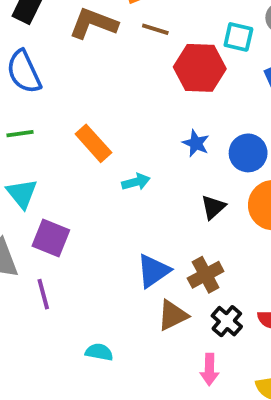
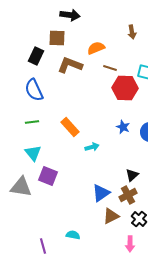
brown line: (155, 29) -> (110, 68), moved
black triangle: (213, 207) -> (132, 175), moved
purple line: (43, 294) -> (43, 246), moved

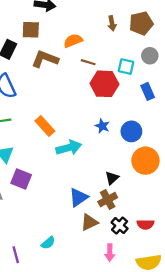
cyan arrow: (92, 147) -> (69, 148), size x1.6
cyan semicircle: (73, 235) -> (48, 243), turned 128

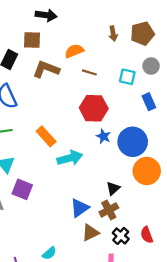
red hexagon: (104, 84) -> (94, 108), moved
blue circle: (131, 131) -> (133, 142), size x1.4
red semicircle: (145, 224) -> (147, 235), turned 70

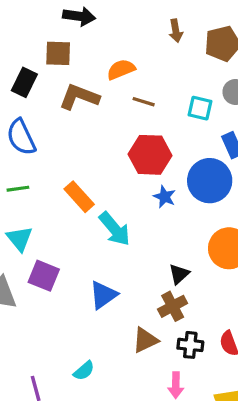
brown arrow: (113, 34) -> (176, 31), moved
blue circle: (133, 142) -> (210, 181), moved
cyan arrow: (70, 158) -> (115, 229), turned 65
blue triangle: (80, 208) -> (103, 295), moved
black cross: (121, 236) -> (190, 345), turned -35

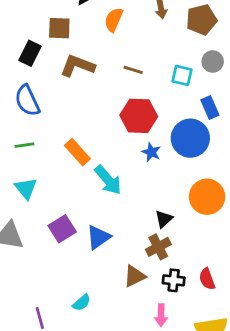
orange semicircle: (121, 69) -> (114, 20), moved, turned -45
purple square: (44, 276) -> (62, 229), moved, turned 36

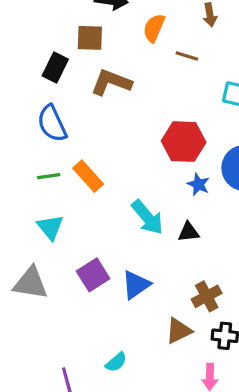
brown line: (133, 70) -> (187, 56), moved
orange rectangle: (77, 152) -> (88, 176), moved
black triangle: (164, 219) -> (189, 232), moved, turned 36

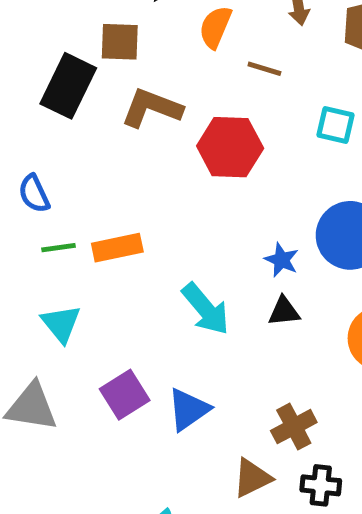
black rectangle: (55, 68) -> (68, 86), size x1.4
blue semicircle: (52, 123) -> (34, 194), moved, size x0.7
red hexagon: (184, 142) -> (230, 147), moved
orange rectangle: (88, 176) -> (117, 248), turned -60
black triangle: (189, 232) -> (284, 311), moved

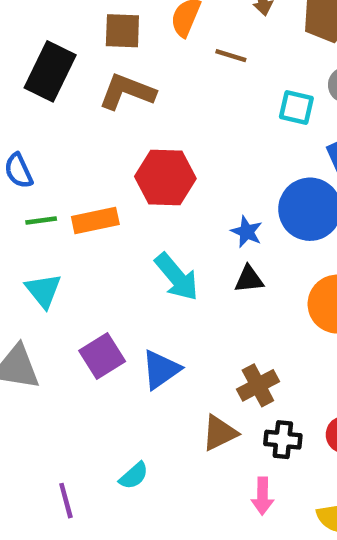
brown square: (120, 42) -> (122, 31), moved
red hexagon: (230, 147) -> (165, 178), moved

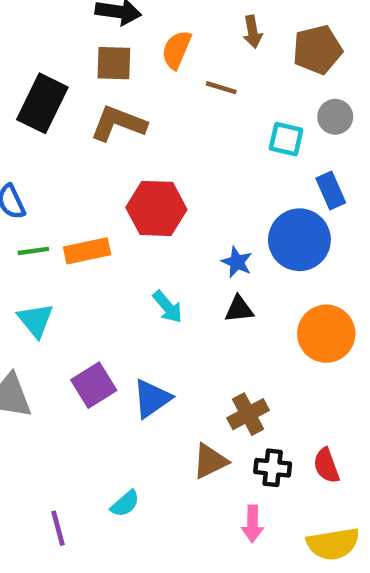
cyan arrow: (177, 277) -> (168, 307), size x0.7

